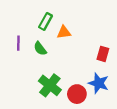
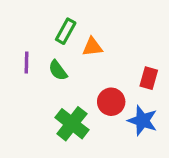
red circle: (77, 94) -> (111, 102), moved

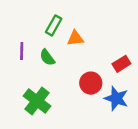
red rectangle: (149, 78) -> (121, 64), turned 42
green cross: (72, 124) -> (37, 101), moved

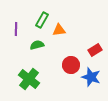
purple line: (22, 51) -> (16, 29), moved
green semicircle: (47, 57) -> (37, 45), turned 112

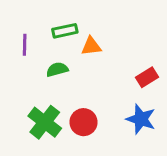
green rectangle: (42, 20) -> (65, 31), turned 49
red circle: (71, 65) -> (84, 122), moved

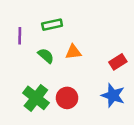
orange triangle: (91, 46) -> (73, 52), moved
green semicircle: (57, 69) -> (46, 56), turned 56

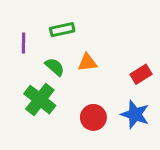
green cross: (36, 98) -> (40, 100), moved
red circle: (67, 98) -> (93, 117), moved

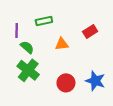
green semicircle: (55, 67) -> (27, 47), moved
red rectangle: (141, 74) -> (90, 31), moved

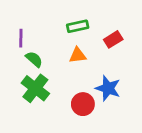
green rectangle: (44, 21) -> (78, 26), moved
blue star: (95, 81) -> (108, 88), moved

